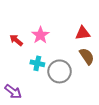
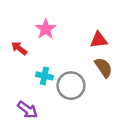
pink star: (40, 35) -> (46, 29), moved
purple arrow: (13, 92) -> (28, 110), moved

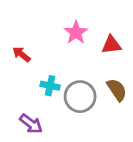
pink star: (46, 29) -> (76, 33), moved
brown semicircle: (104, 68) -> (117, 90), moved

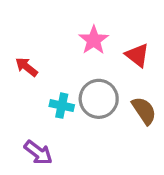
red triangle: (111, 45) -> (137, 55), turned 45
gray circle: (80, 97) -> (99, 99), moved

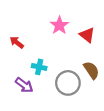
gray circle: (99, 99) -> (68, 83), moved
purple arrow: (38, 153) -> (24, 85), moved

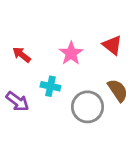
pink star: (59, 25) -> (71, 53), moved
purple arrow: (24, 85) -> (17, 101), moved

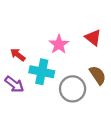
red arrow: (22, 55) -> (18, 55), moved
cyan cross: (50, 86) -> (42, 72), size x1.5

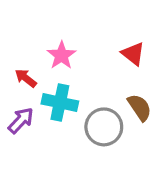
pink star: (59, 44) -> (62, 55), moved
purple arrow: (14, 84) -> (21, 120), turned -84

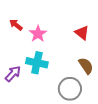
red arrow: (26, 78) -> (16, 25), moved
gray circle: (104, 127) -> (70, 89), moved

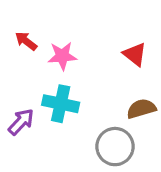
pink star: (38, 34) -> (62, 56), turned 30
brown semicircle: (86, 66) -> (141, 109), turned -72

